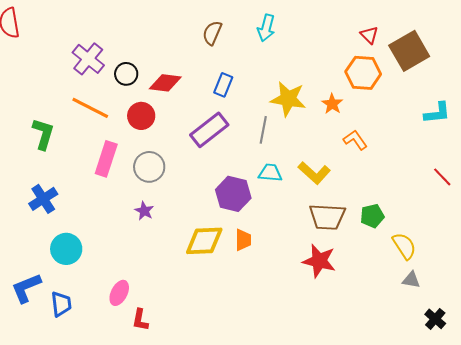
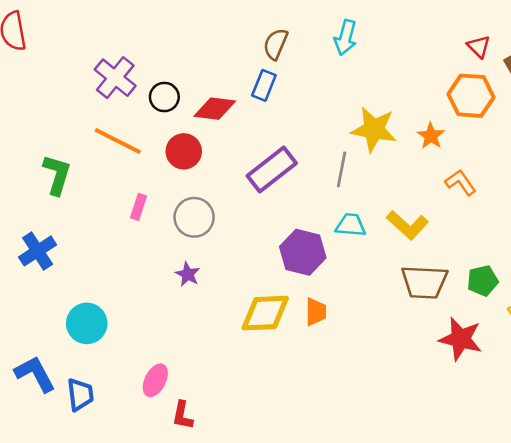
blue rectangle: (223, 85) -> (264, 85), moved
pink rectangle: (106, 159) -> (138, 207), size x0.6
blue cross: (43, 199) -> (38, 251), moved
red star: (319, 261) -> (461, 339), moved
blue L-shape: (26, 288) -> (35, 374), turned 84

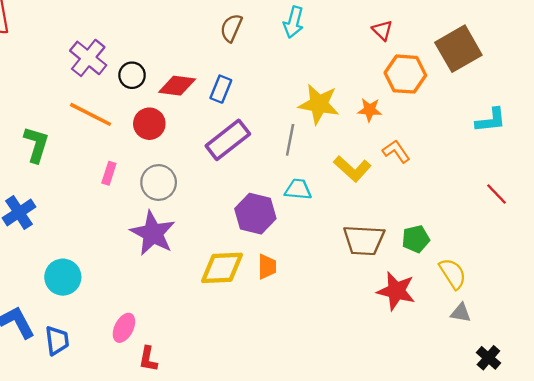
red triangle: (479, 47) -> (382, 30), moved
blue rectangle: (264, 85) -> (221, 89), moved
orange star: (431, 136) -> (370, 110), turned -30
yellow L-shape: (408, 225) -> (352, 169), moved
purple star: (188, 274) -> (153, 233), size x2.0

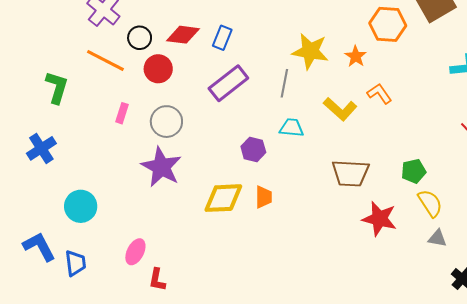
black circle: (132, 75) -> (140, 38), moved
orange star: (370, 110) -> (356, 56), turned 30
purple hexagon: (255, 214) -> (253, 149), size x0.7
green pentagon: (416, 239) -> (414, 171), moved

